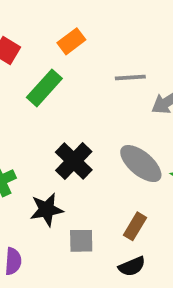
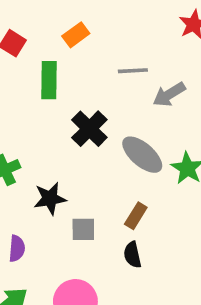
green rectangle: (44, 88) -> (49, 80), turned -42
black cross: (74, 161) -> (89, 129), moved
black semicircle: (132, 266) -> (132, 255), turned 100

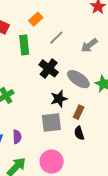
gray line: (133, 71) -> (56, 38), moved, turned -35
black star: (50, 198) -> (59, 99), moved
gray square: (83, 229) -> (51, 123), size x1.5

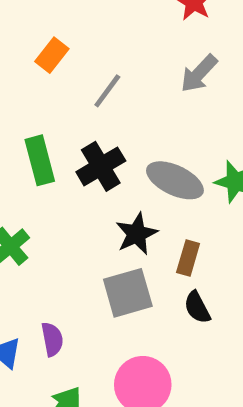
green rectangle: (24, 45) -> (40, 160), moved
gray arrow: (89, 45) -> (199, 73), moved
black cross: (49, 68) -> (101, 166), turned 30

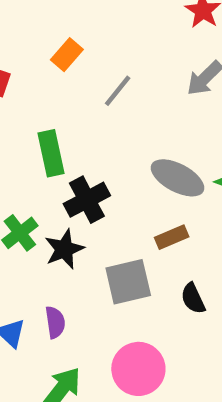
black cross: (101, 166) -> (87, 200), moved
black star: (137, 234) -> (64, 249), moved
brown rectangle: (188, 258) -> (172, 237), moved, turned 48

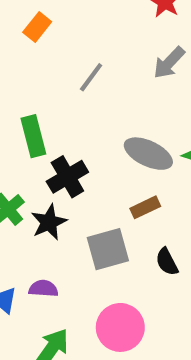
orange rectangle: (67, 55) -> (37, 27), moved
purple semicircle: (55, 322) -> (43, 289), turned -76

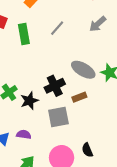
green rectangle: (33, 136) -> (24, 34), moved
black cross: (67, 177) -> (55, 86), moved
black semicircle: (167, 262) -> (87, 150), moved

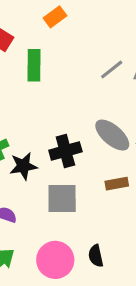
gray line: (57, 28) -> (112, 69), moved
brown rectangle: (79, 97) -> (117, 184), moved

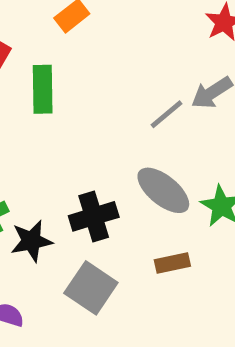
gray line: (112, 69) -> (167, 114), moved
gray square: (62, 198) -> (91, 288), turned 36

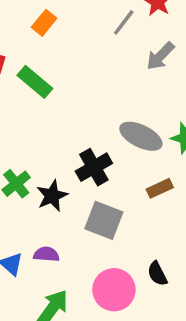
green rectangle: (43, 89) -> (35, 82), turned -36
gray line: (167, 114) -> (124, 22), moved

